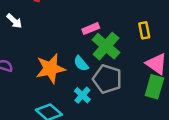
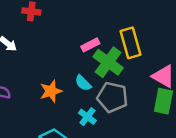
yellow rectangle: (144, 30) -> (131, 43), moved, size x1.6
orange star: (50, 69) -> (51, 91), size x0.7

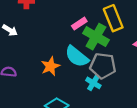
cyan semicircle: (83, 83) -> (77, 56), size x1.6
cyan cross: (87, 117) -> (93, 83), moved

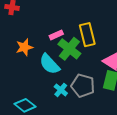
orange star: (50, 66) -> (24, 47), moved
gray pentagon: (103, 66) -> (83, 86), moved

